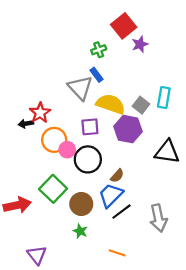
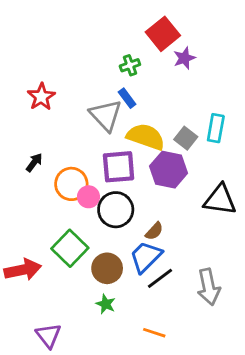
red star: (40, 113) -> (41, 97), moved
black arrow: (26, 124) -> (34, 162), turned 136
purple square: (90, 127) -> (119, 167), size x1.4

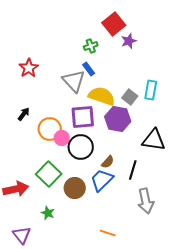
black line: (160, 278) -> (133, 170), moved, turned -36
green star: (106, 304) -> (48, 213), moved
purple triangle: (48, 336) -> (22, 235), moved

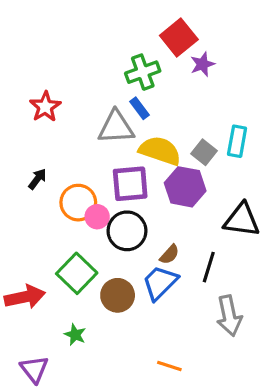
green cross: (91, 46) -> (143, 72), size x1.5
gray triangle: (74, 81) -> (116, 127), turned -50

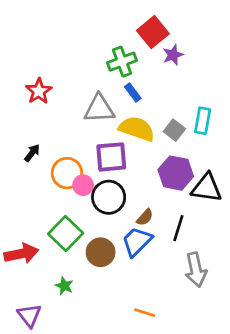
blue rectangle: (140, 108) -> (133, 92), moved
purple hexagon: (185, 187) -> (176, 173), moved

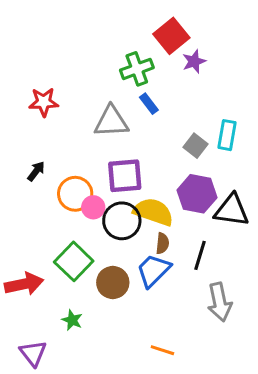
red star: (39, 91) -> (44, 102), turned 30
yellow semicircle: (137, 129) -> (153, 212), moved
brown semicircle: (145, 217) -> (162, 243), turned -36

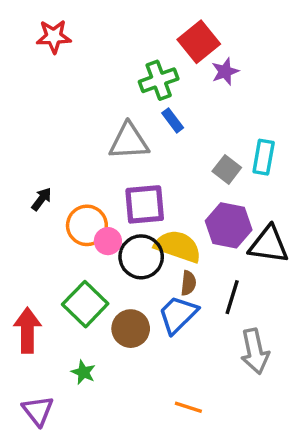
red star: (44, 102) -> (54, 36), moved
red arrow: (24, 284) -> (27, 330), turned -78

